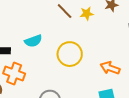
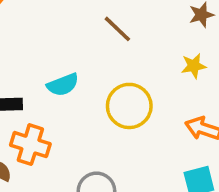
yellow star: (87, 14) -> (194, 66), moved

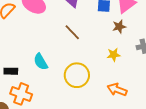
cyan semicircle: (63, 85) -> (41, 62), turned 78

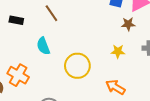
brown line: (72, 32) -> (51, 13), moved
black rectangle: (11, 71) -> (16, 20), moved

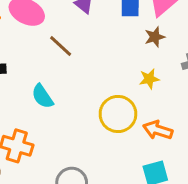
brown line: (51, 13) -> (61, 46), moved
yellow circle: (77, 66) -> (118, 114), moved

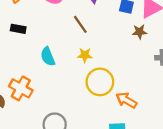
brown line: (61, 46) -> (80, 24), moved
yellow star: (149, 79) -> (85, 55), moved

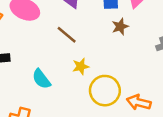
brown star: (140, 32) -> (120, 27), moved

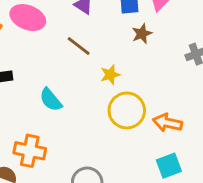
yellow star: (81, 66) -> (110, 75), moved

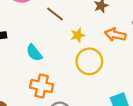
orange arrow: (167, 123) -> (115, 35), moved
orange cross: (30, 151) -> (42, 86), moved

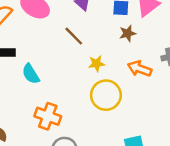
cyan semicircle: (34, 53) -> (31, 74), moved

